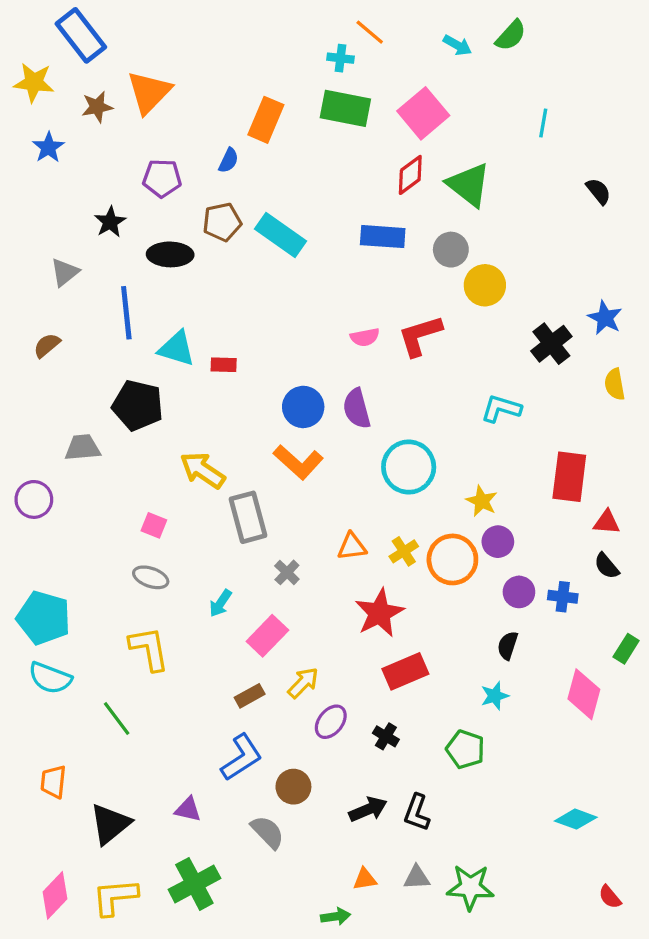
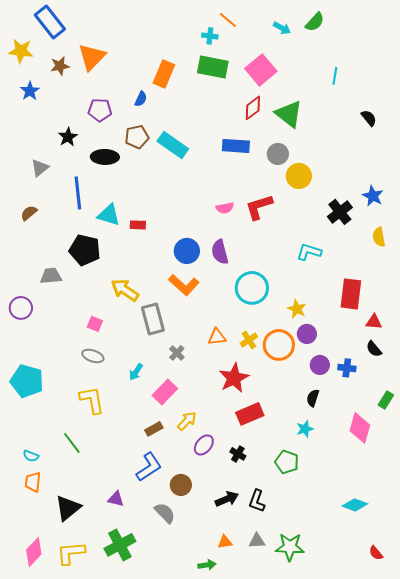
cyan semicircle: (50, 678) -> (31, 456), moved, size x0.6

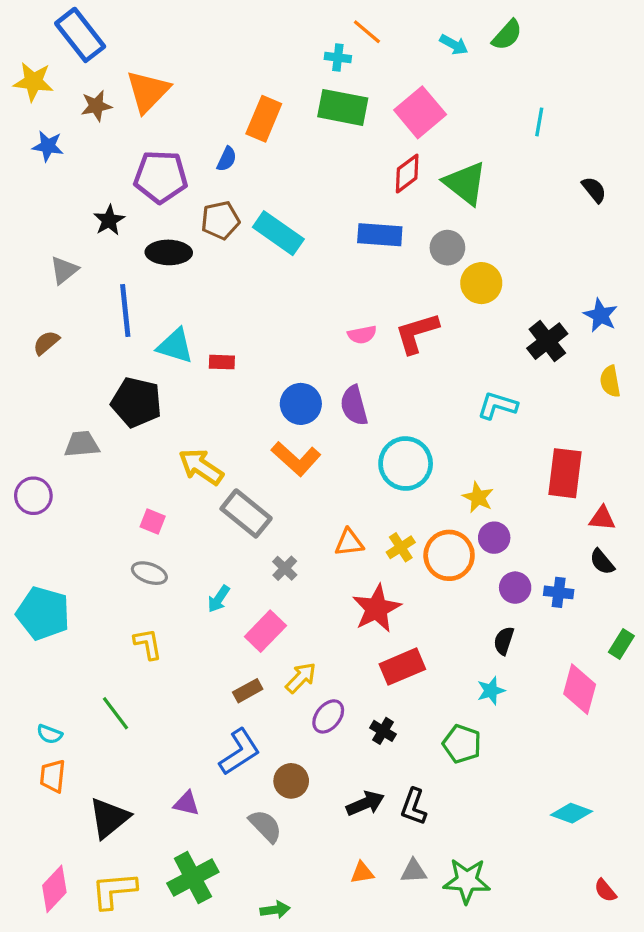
blue star: (30, 91) -> (48, 146), turned -30
purple pentagon: (100, 110) -> (161, 177), size x1.4
gray rectangle: (153, 319) -> (246, 513), turned -36
yellow L-shape: (92, 400) -> (148, 644), size x0.7
green arrow: (207, 565) -> (275, 910), moved

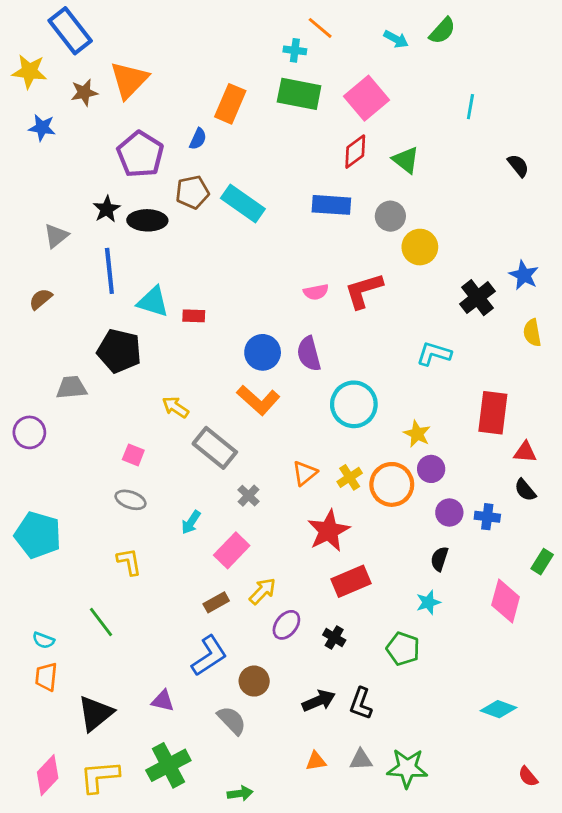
purple pentagon: (161, 177) -> (140, 154), turned 30
green triangle: (465, 183) -> (406, 160), size x0.7
black star: (109, 220) -> (107, 209), moved
yellow arrow: (201, 467) -> (175, 407), size x0.7
orange triangle: (349, 542) -> (305, 473), turned -32

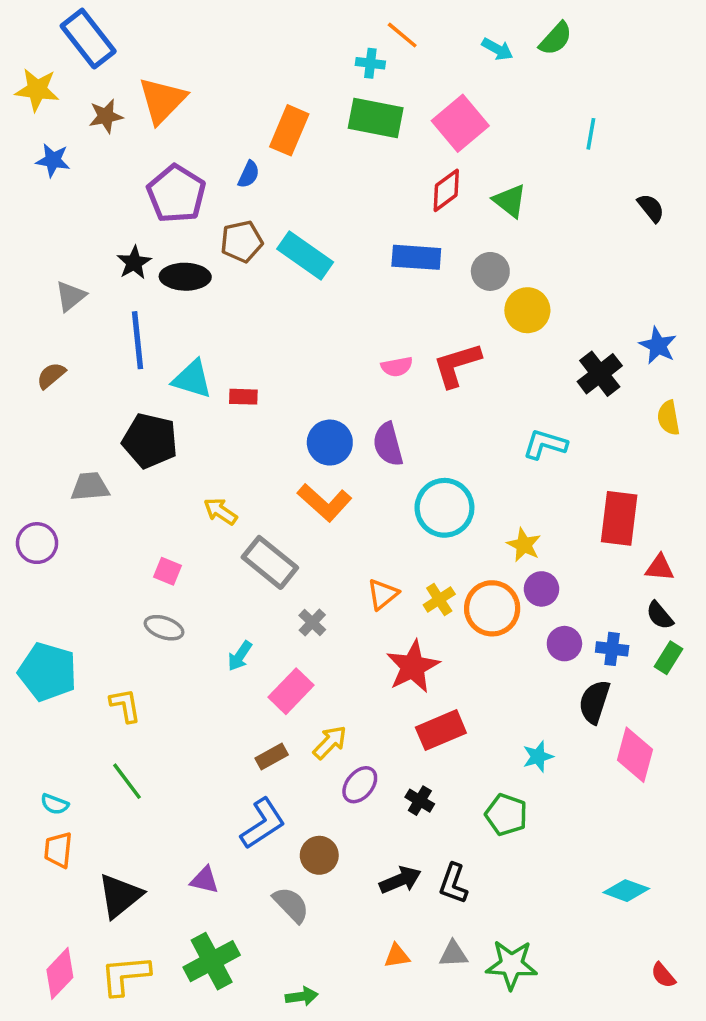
black semicircle: (440, 559) -> (594, 702), moved, size x1.4
yellow L-shape: (129, 562) -> (125, 705), moved
green rectangle: (542, 562) -> (669, 658), moved

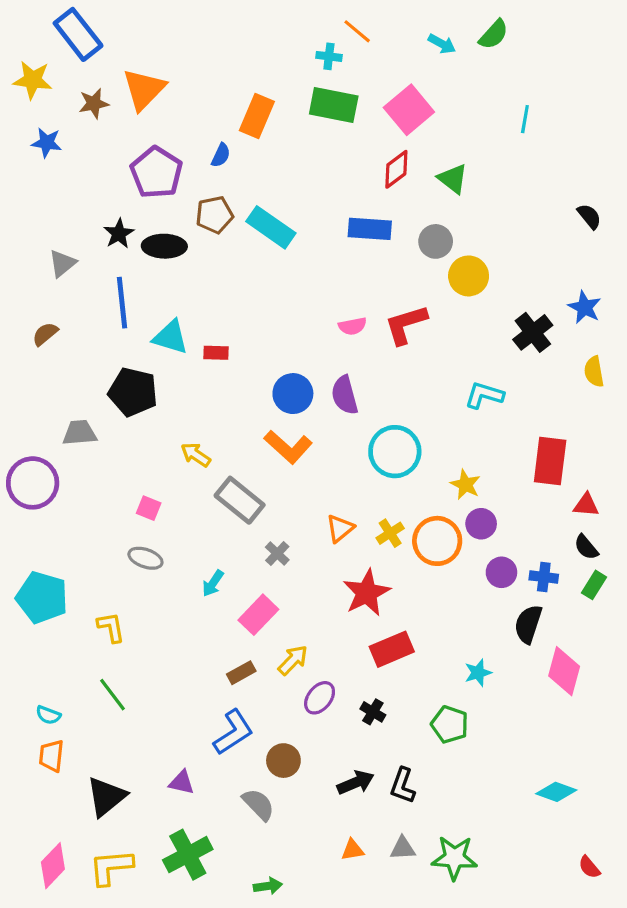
black semicircle: (651, 208) -> (589, 216), moved
purple circle: (37, 543) -> (33, 483), size x1.4

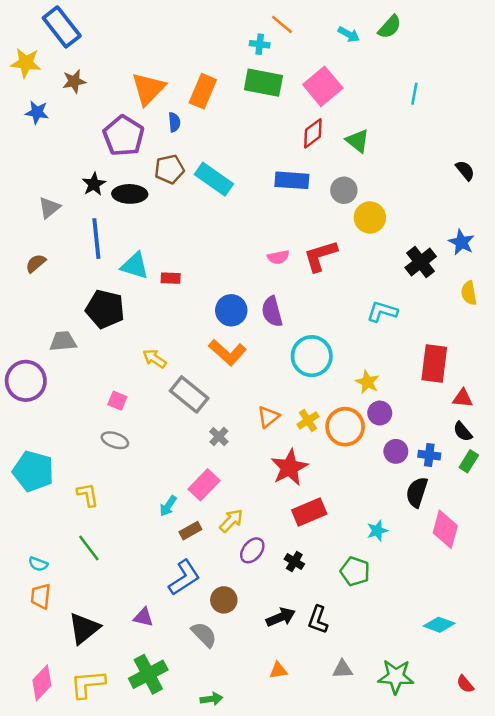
orange triangle: (144, 89) -> (148, 89), moved
blue semicircle: (221, 155) -> (174, 122), turned -30
cyan arrow: (213, 583) -> (168, 506), moved
gray triangle: (403, 848) -> (343, 669), moved
green star: (454, 858) -> (396, 677), moved

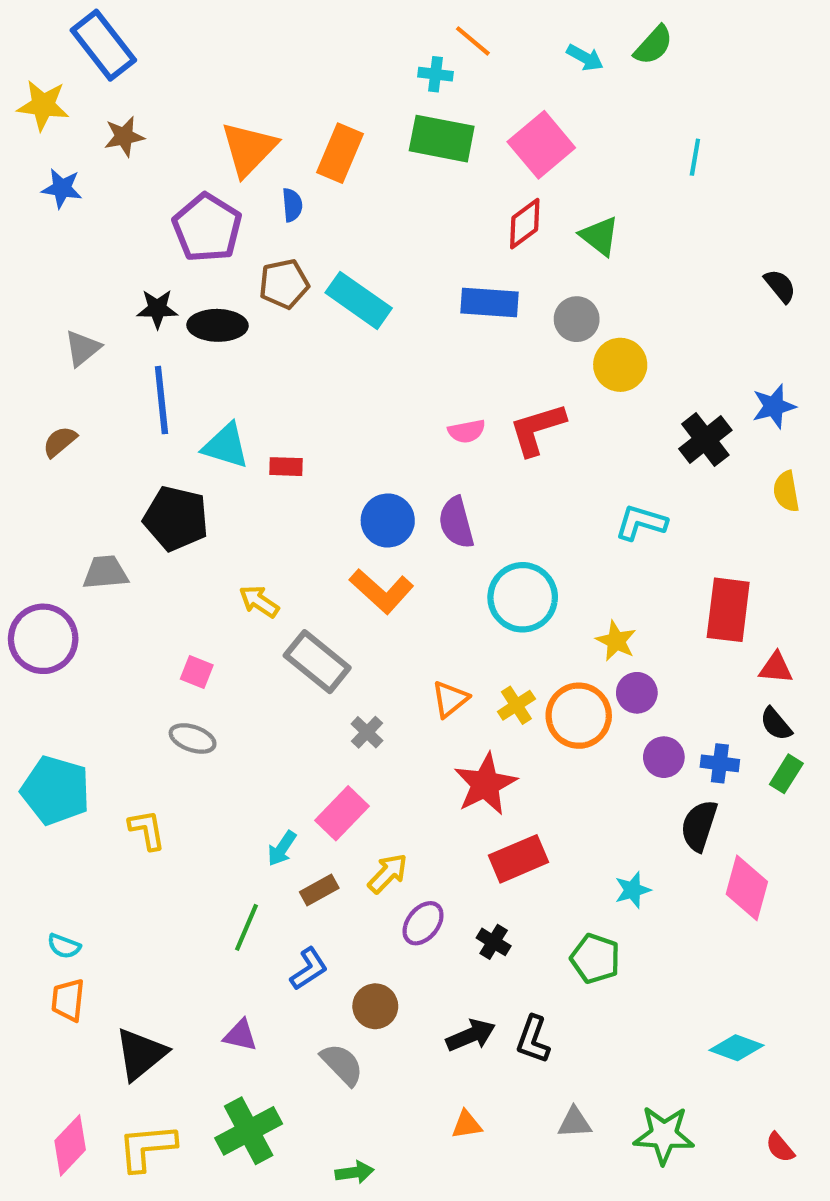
black star: (94, 184) -> (157, 309), turned 30
blue star: (461, 242) -> (774, 406), turned 30
green line: (89, 548) -> (247, 927), moved, turned 60
blue L-shape: (184, 578) -> (309, 969), size x0.7

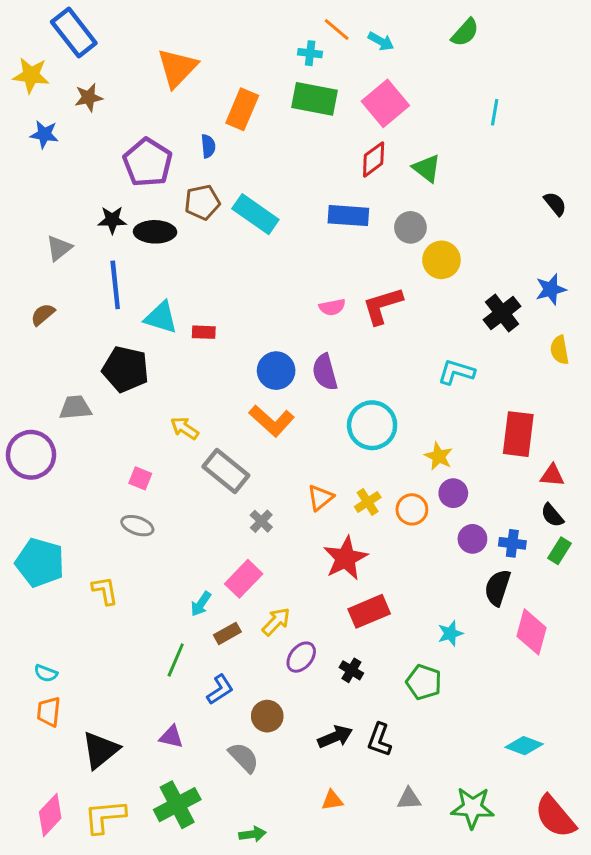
cyan arrow: (585, 58) -> (381, 41), moved
orange triangle: (249, 149) -> (177, 68), moved
orange circle: (579, 716) -> (412, 509), size x0.7
red semicircle: (780, 1147) -> (555, 816), size x2.0

